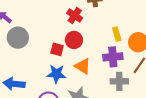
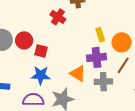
red circle: (74, 40) -> (24, 40), moved
orange triangle: (83, 66) -> (78, 74), moved

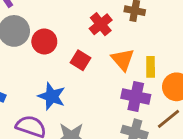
red square: (41, 51) -> (81, 60), moved
orange triangle: (78, 74) -> (123, 60), moved

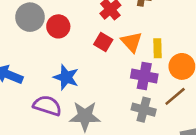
red square: (81, 60) -> (103, 42), moved

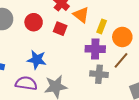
red circle: (58, 26) -> (34, 22), moved
orange triangle: (131, 42) -> (81, 15), moved
yellow rectangle: (158, 48) -> (102, 26), turned 32

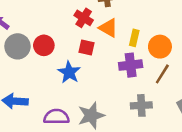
red circle: (34, 22) -> (44, 45), moved
blue star: (37, 60) -> (69, 72), moved, turned 30
gray cross: (99, 74) -> (141, 105), moved

